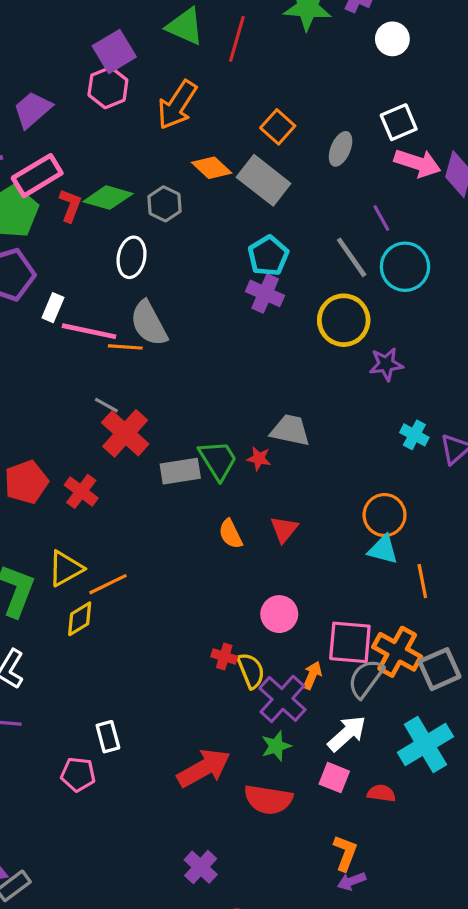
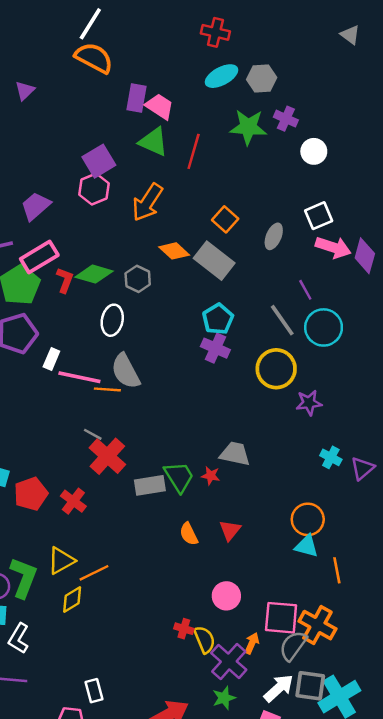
gray square: (440, 669) -> (310, 686), moved, turned 32

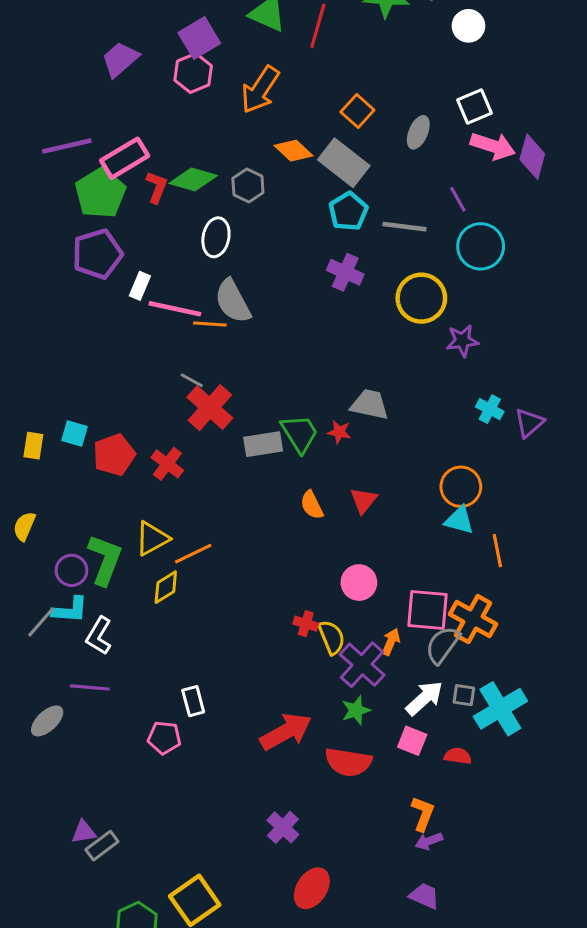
purple trapezoid: (36, 206) -> (120, 59), moved
cyan pentagon: (218, 319) -> (348, 211), moved
gray line: (282, 320) -> (405, 227), moved, turned -48
gray square: (310, 686) -> (464, 695), size x0.6

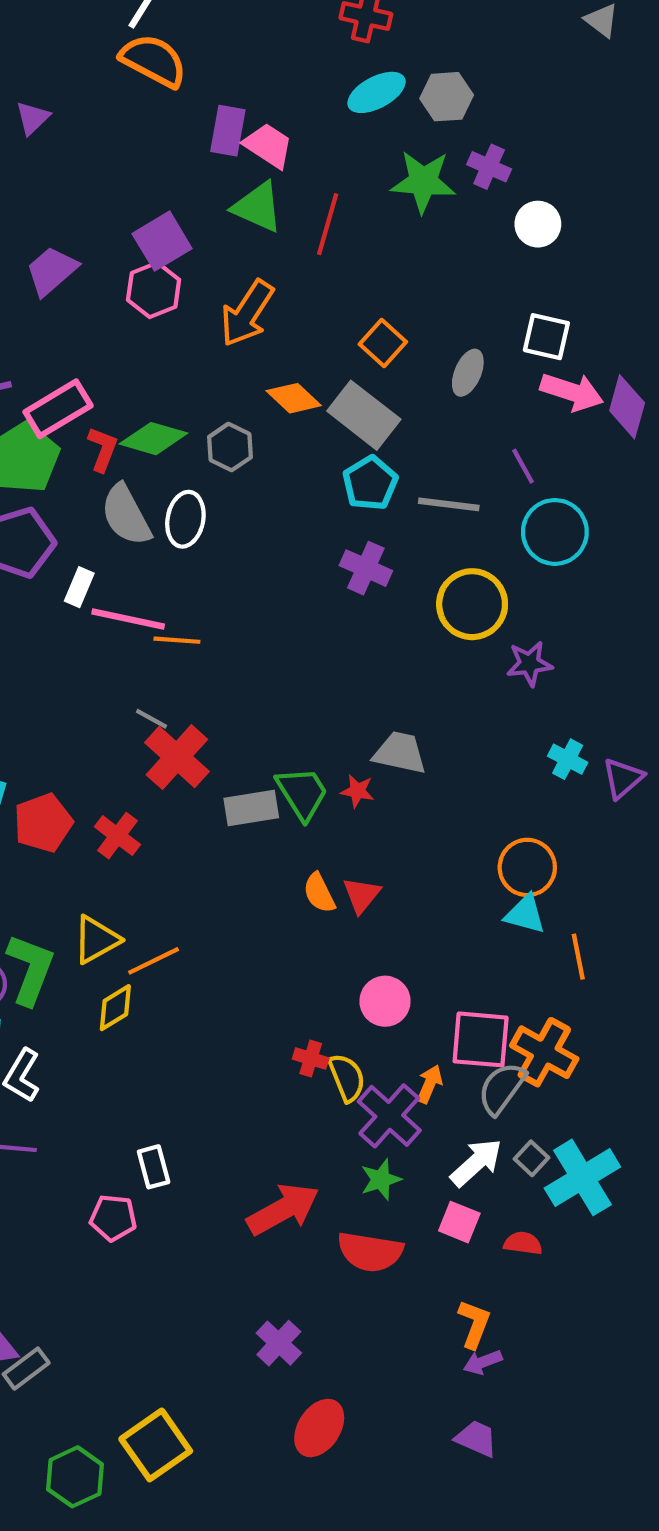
white square: (475, 106) -> (546, 337), turned 36
gray semicircle: (233, 301) -> (126, 515), moved
red triangle: (364, 500) -> (362, 895), moved
gray square: (464, 695) -> (532, 1158), turned 35

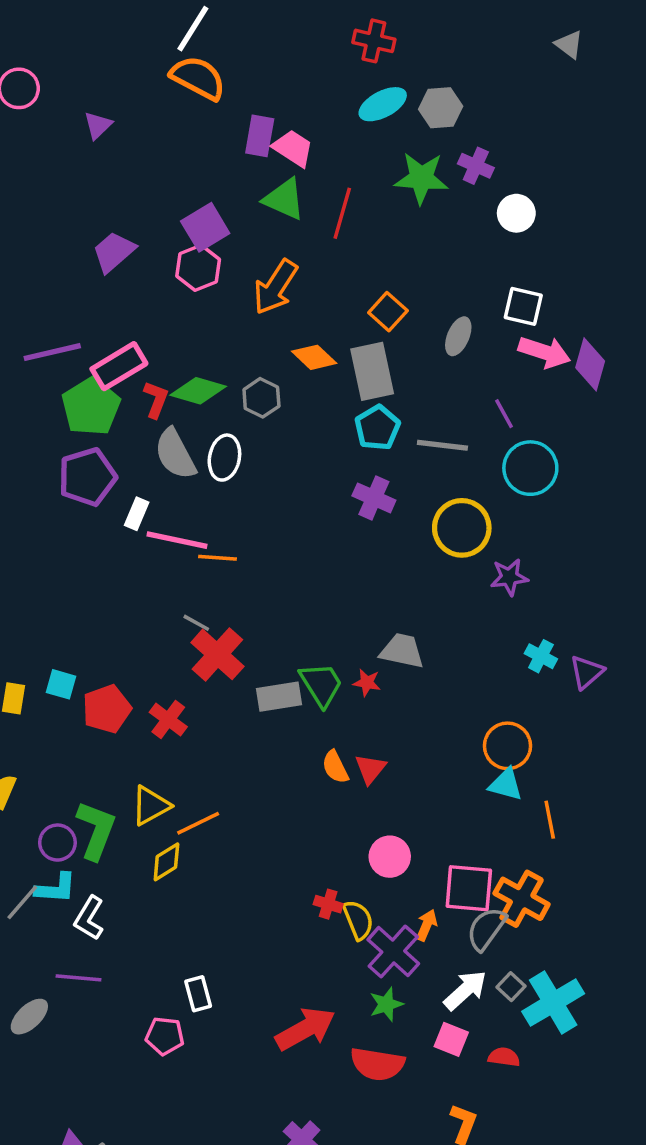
gray rectangle: (364, 415) -> (372, 371), turned 40

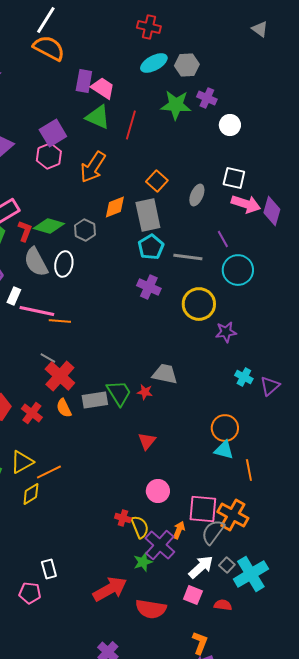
orange diamond: (314, 357) -> (115, 207), turned -65
orange semicircle: (335, 767) -> (64, 408), moved
green star: (386, 1004) -> (143, 562), moved

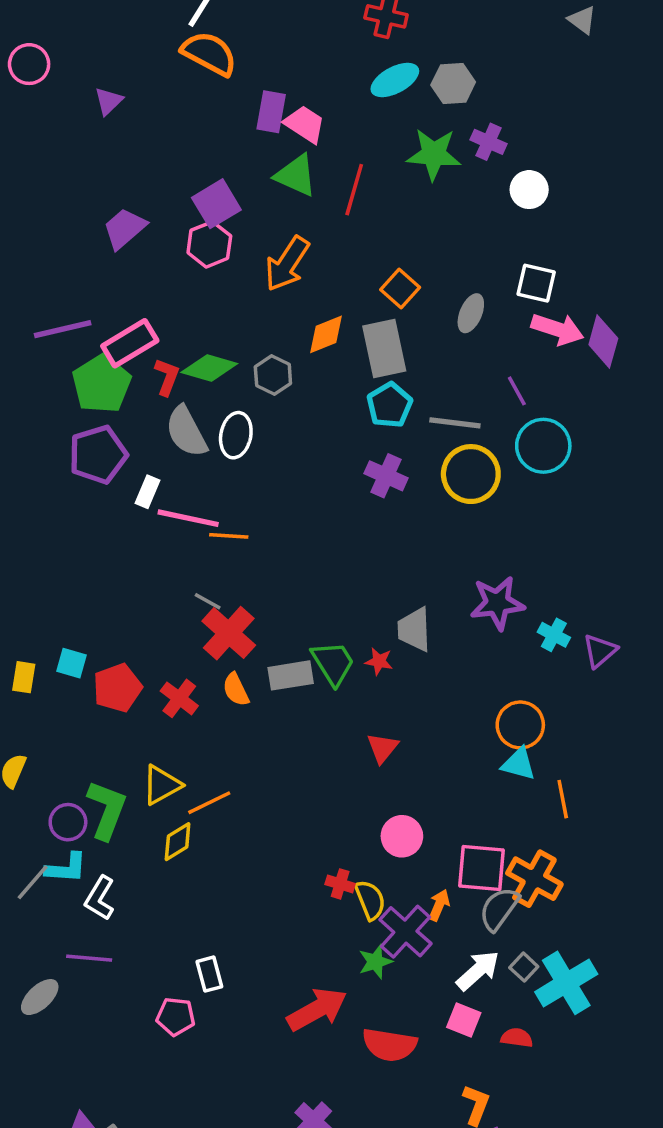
yellow circle: (199, 304) -> (471, 474), moved
purple star: (226, 332) -> (497, 603), moved, size x1.4
gray trapezoid: (165, 374) -> (414, 630), turned -104

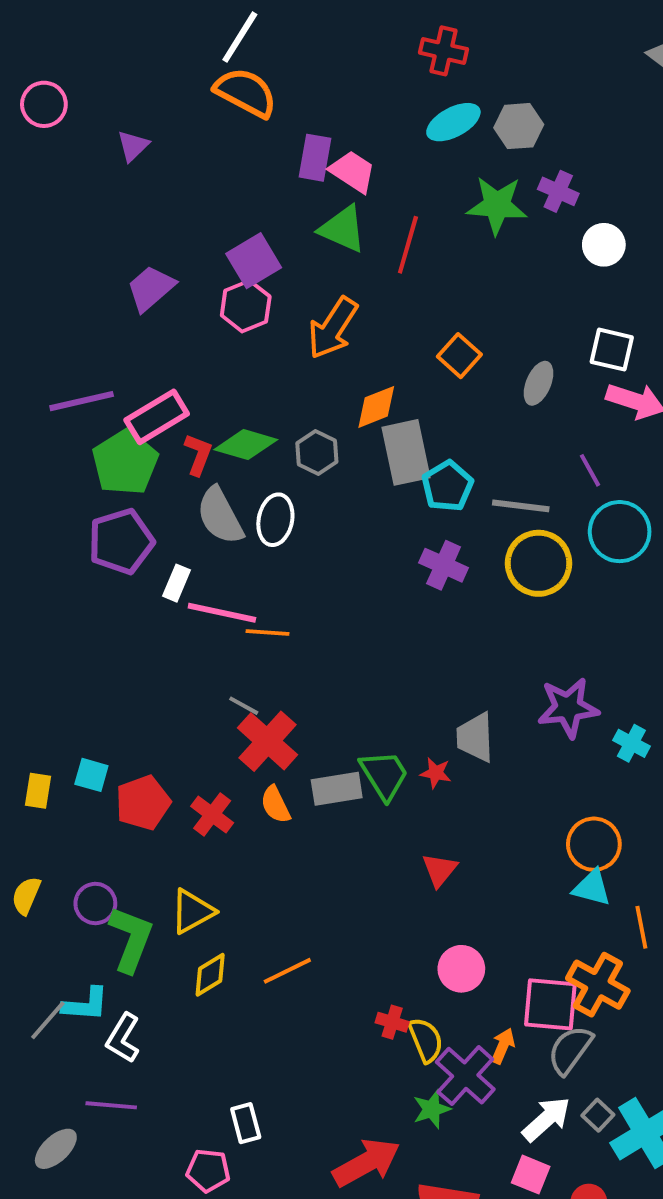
gray rectangle: (384, 349) -> (406, 452), moved
orange line: (209, 803) -> (287, 971), moved
purple circle: (68, 822) -> (95, 904), moved
orange cross: (534, 879) -> (598, 985), moved

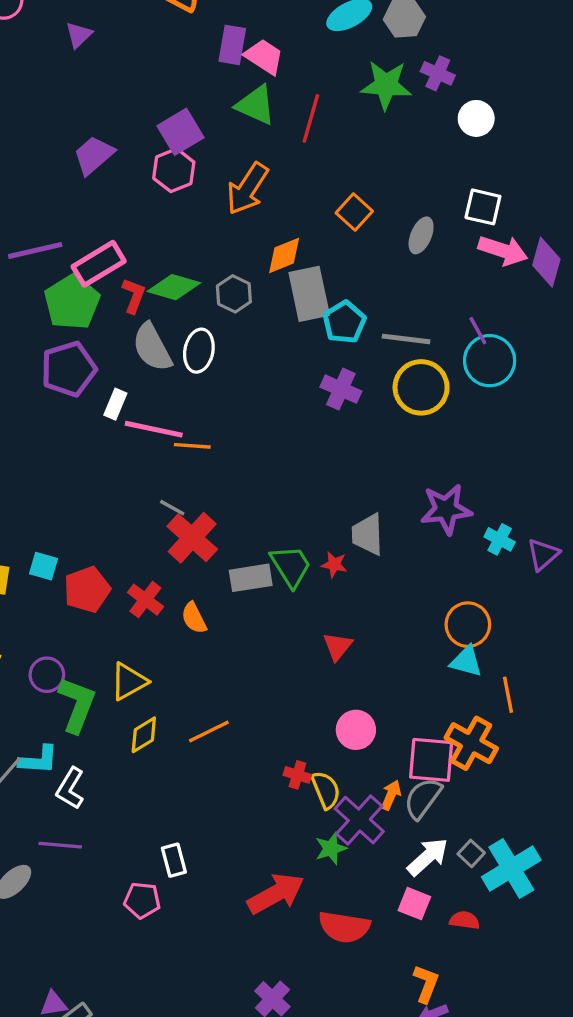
purple line: (590, 470) -> (478, 331), moved
orange semicircle: (275, 805) -> (194, 618), moved
gray semicircle: (570, 1050) -> (423, 798), moved

